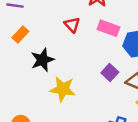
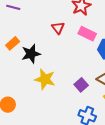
orange rectangle: (20, 35) -> (13, 43), moved
purple square: (110, 72) -> (81, 85), moved

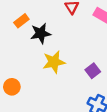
yellow star: (45, 79) -> (54, 62), turned -30

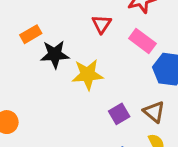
yellow star: (54, 62) -> (88, 75), moved

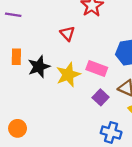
orange rectangle: (31, 34) -> (16, 57), turned -42
pink rectangle: (142, 41) -> (97, 68), moved

